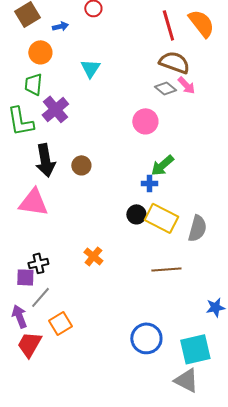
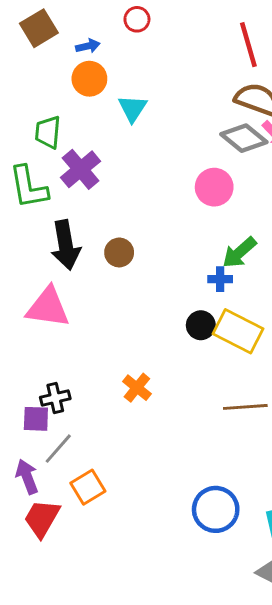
orange circle: (40, 52) -> (89, 79), moved
gray diamond: (165, 88) -> (244, 138), size x1.4

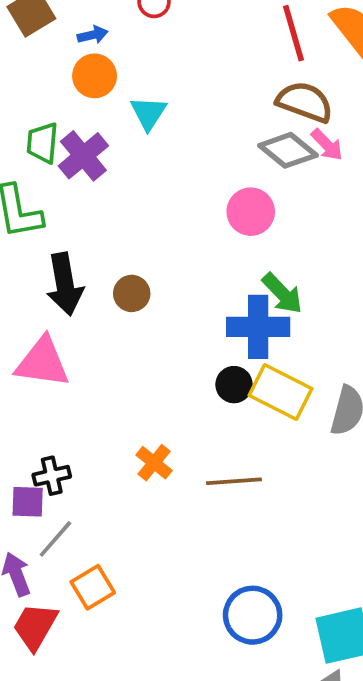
purple cross: (80, 169) -> (83, 156), moved
green arrow: (239, 252) -> (282, 293), turned -93
blue cross: (220, 279) -> (258, 327), size x2.0
brown line: (245, 407) -> (234, 481), moved

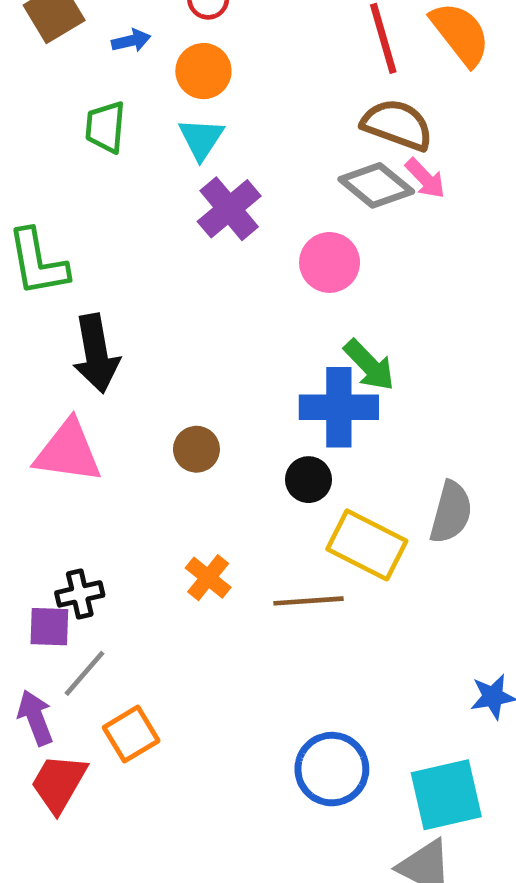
orange circle: (95, 76) -> (203, 71), moved
green trapezoid: (42, 143) -> (105, 127), moved
purple cross: (83, 156) -> (229, 209), moved
brown circle: (132, 293) -> (196, 449), moved
yellow rectangle: (280, 392) -> (367, 545), moved

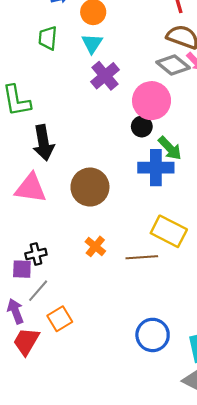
pink circle: (330, 262) -> (152, 101), size x1.4
brown circle: (196, 449) -> (90, 187), size x1.8
black circle: (309, 480) -> (142, 127), moved

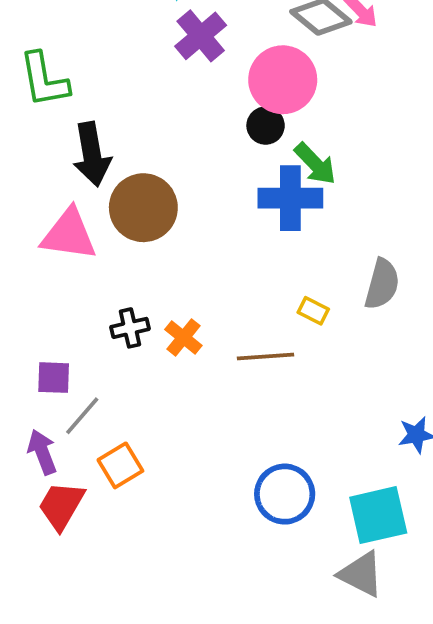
brown circle: (90, 187) -> (143, 208), moved
yellow rectangle: (169, 231) -> (313, 311), size x0.5
black cross: (36, 254) -> (130, 328), moved

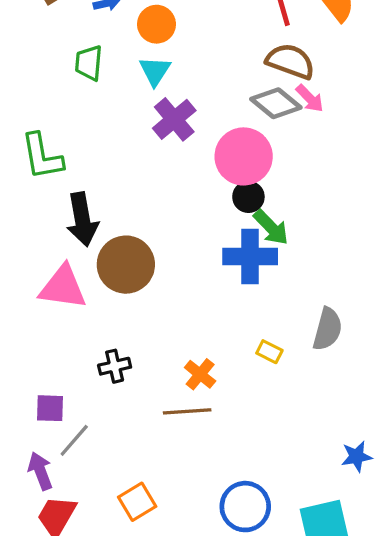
black circle: (266, 126) -> (248, 197), moved
orange cross: (183, 337) -> (200, 374), moved
brown line: (266, 357) -> (187, 411), moved
orange square: (120, 465) -> (137, 502), moved

